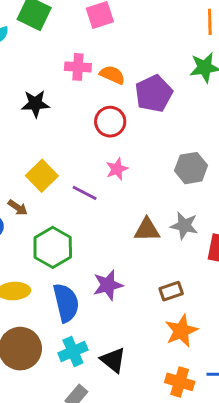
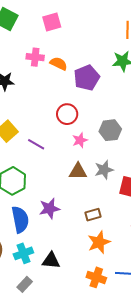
red circle: (110, 122) -> (67, 114), moved
pink star: (117, 169) -> (80, 140), moved
gray star: (184, 226) -> (104, 170), turned -30
black triangle: (113, 360) -> (51, 261), turned -36

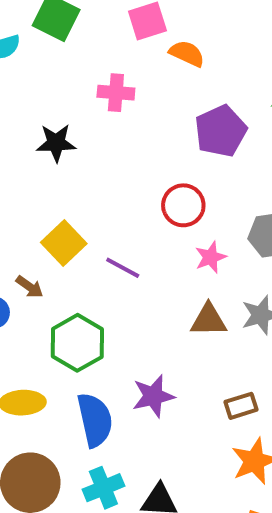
orange semicircle: (59, 64) -> (187, 54), moved

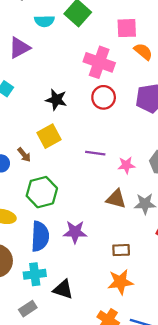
pink cross: (116, 93) -> (99, 62), size x1.5
black star: (56, 143) -> (56, 100), moved
red circle: (183, 205) -> (104, 97), moved
purple line: (123, 268) -> (95, 153), moved, turned -36

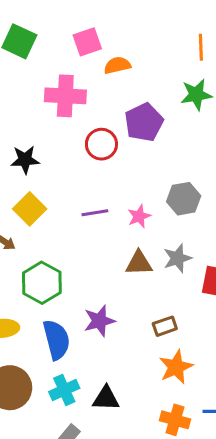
orange semicircle: (143, 52) -> (117, 65), turned -36
red circle: (104, 97) -> (101, 144), moved

